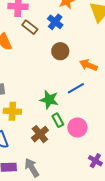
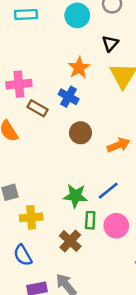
orange arrow: (88, 65) -> (119, 145), turned 144
blue line: (76, 88) -> (108, 191), moved
green rectangle: (58, 120) -> (90, 220), turned 40

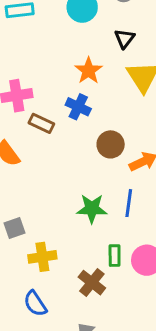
brown circle: (80, 133) -> (111, 144), moved
blue line: (108, 191) -> (129, 203), moved, turned -40
green star: (75, 196) -> (92, 209), moved

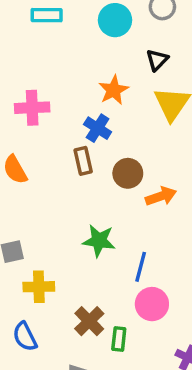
brown rectangle: (41, 123) -> (83, 161), moved, turned 45
blue line: (129, 203) -> (141, 267), moved
green rectangle: (115, 256) -> (119, 339), moved

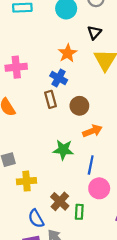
orange arrow: (161, 196) -> (92, 131), moved
blue semicircle: (25, 337) -> (36, 219), moved

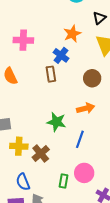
brown circle: (79, 106) -> (92, 78), moved
pink circle: (99, 188) -> (84, 173), moved
brown cross: (60, 201) -> (41, 153), moved

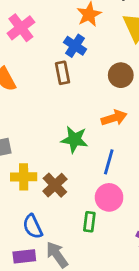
pink cross: (23, 40) -> (21, 28), turned -36
pink circle: (84, 173) -> (109, 197), moved

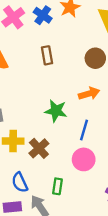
blue cross: (75, 46) -> (43, 15), moved
green rectangle: (89, 222) -> (57, 186), moved

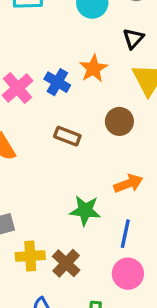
brown rectangle: (47, 55) -> (67, 136), turned -54
brown circle: (95, 58) -> (119, 121), moved

